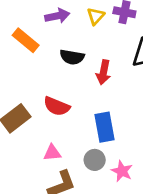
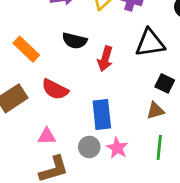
orange rectangle: (26, 40) -> (26, 49), moved
pink star: (122, 171) -> (117, 148), moved

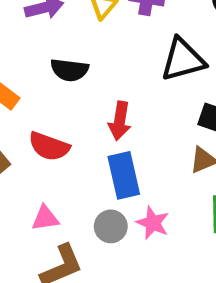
red arrow: (105, 59) -> (120, 121), moved

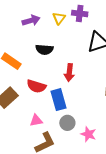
blue rectangle: (124, 175) -> (59, 100), moved
pink star: (153, 223) -> (88, 134), moved

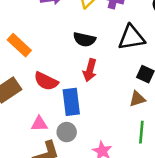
black semicircle: (44, 49) -> (84, 39), moved
gray circle: (67, 123) -> (67, 132), moved

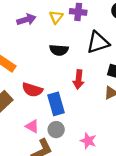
red arrow: (90, 70) -> (79, 79), moved
pink triangle: (39, 124) -> (32, 126), turned 40

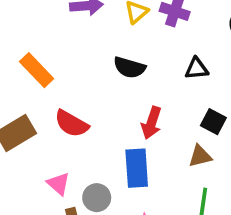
black triangle: (98, 42) -> (197, 69), size x0.6
blue rectangle: (56, 104) -> (137, 168), moved

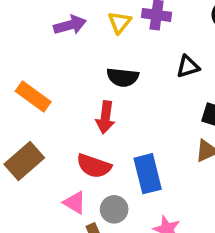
red arrow: (152, 123) -> (105, 117), moved
red semicircle: (72, 124) -> (94, 166), moved

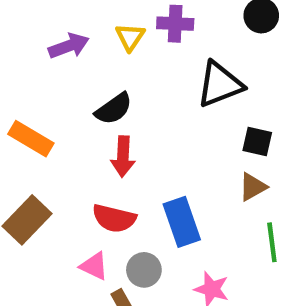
black triangle: (188, 67) -> (220, 84), size x1.6
black semicircle: (123, 77) -> (114, 109), moved, turned -36

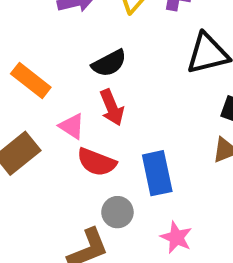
red arrow: (123, 157) -> (112, 107), turned -33
pink triangle: (94, 266) -> (72, 126), moved

